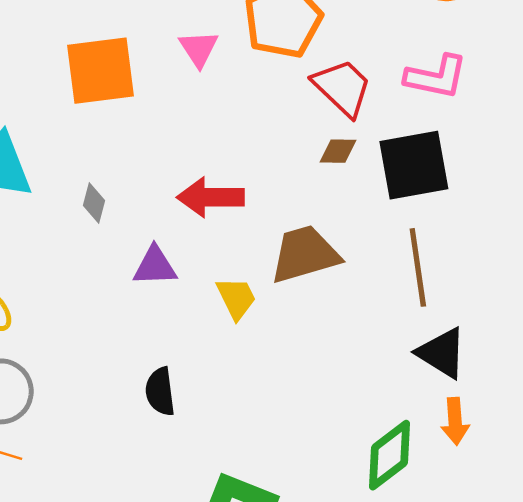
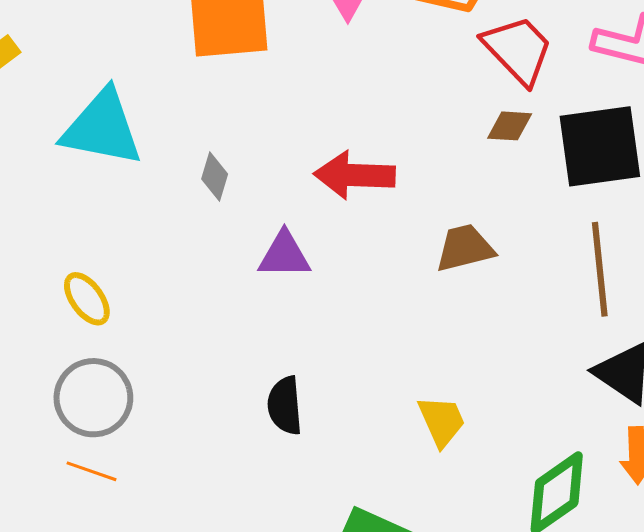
brown trapezoid: (305, 254) -> (465, 248), size x0.7
yellow trapezoid: (236, 298) -> (442, 421), moved

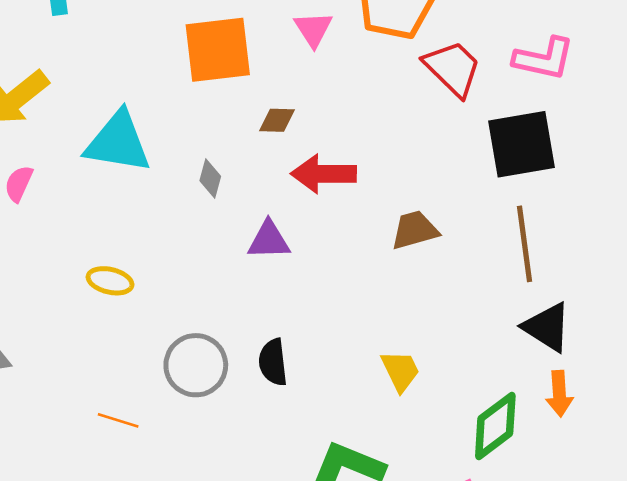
brown diamond: (510, 126) -> (277, 120), moved
yellow ellipse: (87, 299) -> (110, 281), turned -39
gray circle: (93, 398) -> (196, 365), moved

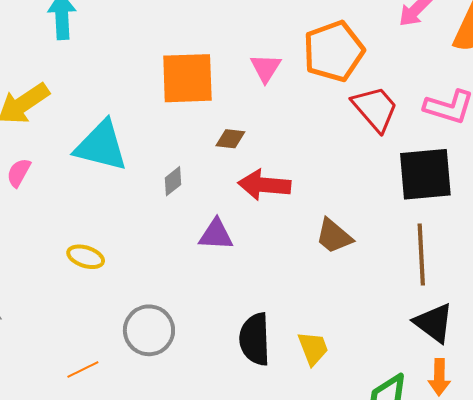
gray diamond: (210, 179) -> (173, 181), turned 32
brown trapezoid: (415, 230) -> (334, 236), turned -129
black semicircle: (273, 362) -> (255, 339), moved, size x1.4
orange line: (118, 420) -> (83, 370), turned -48

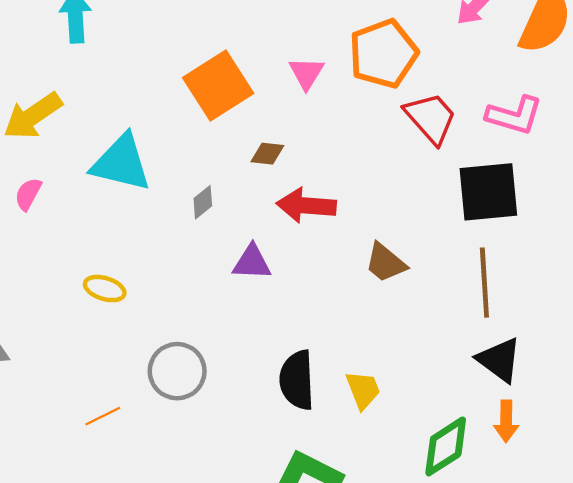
orange square: (187, 78) -> (218, 85), turned -30

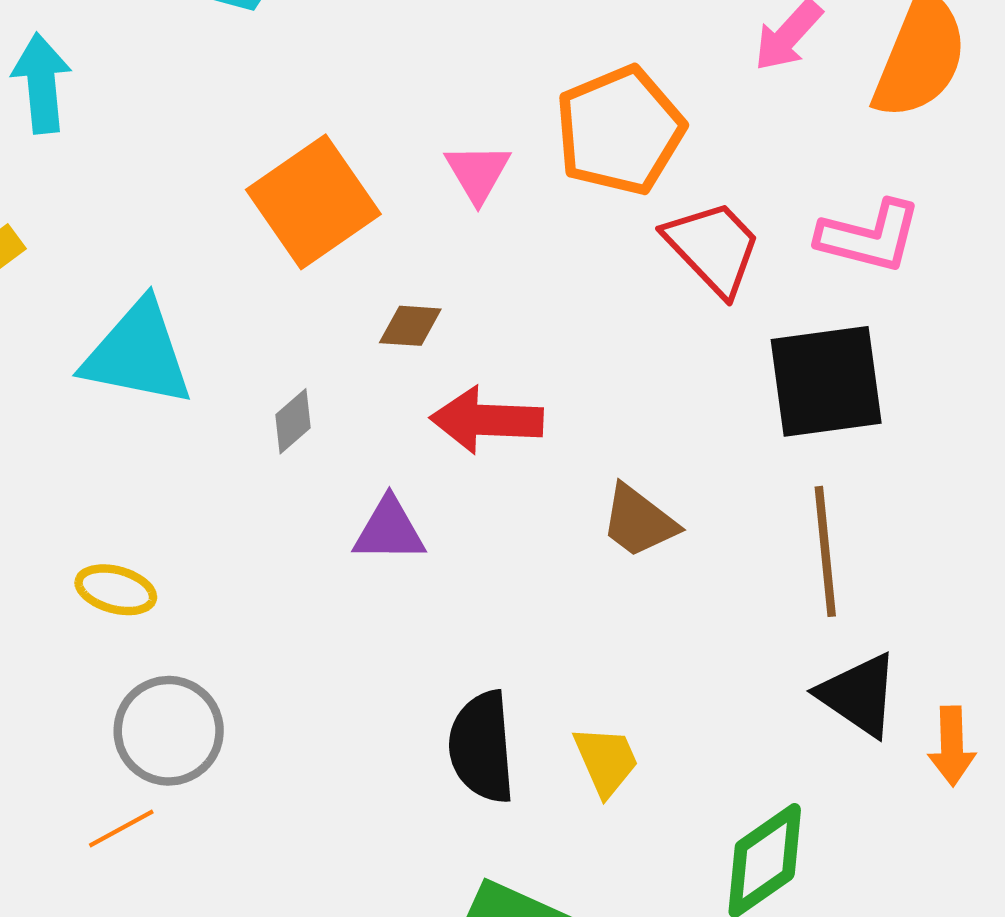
gray circle: (177, 371) -> (169, 731), moved
orange arrow: (506, 421) -> (952, 746), moved

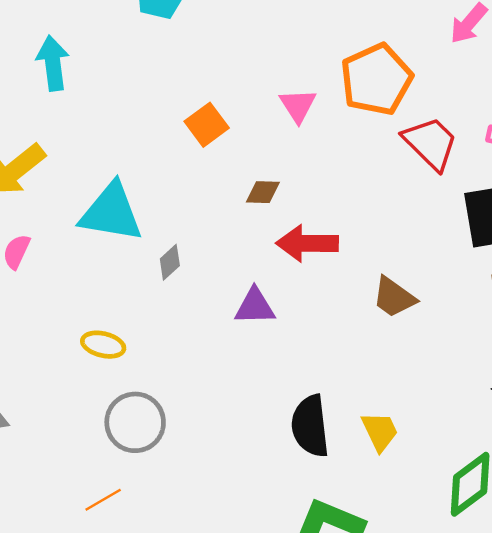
orange square: (313, 202) -> (207, 125), size x0.6
gray diamond: (293, 421) -> (170, 262), moved
orange line: (121, 828) -> (103, 500), moved

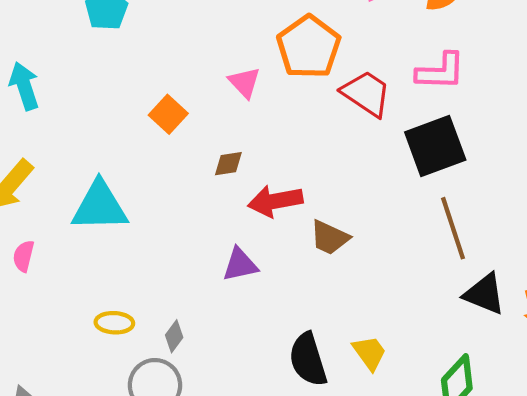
gray diamond: (170, 262) -> (174, 336), moved
brown trapezoid: (394, 297) -> (330, 237), moved

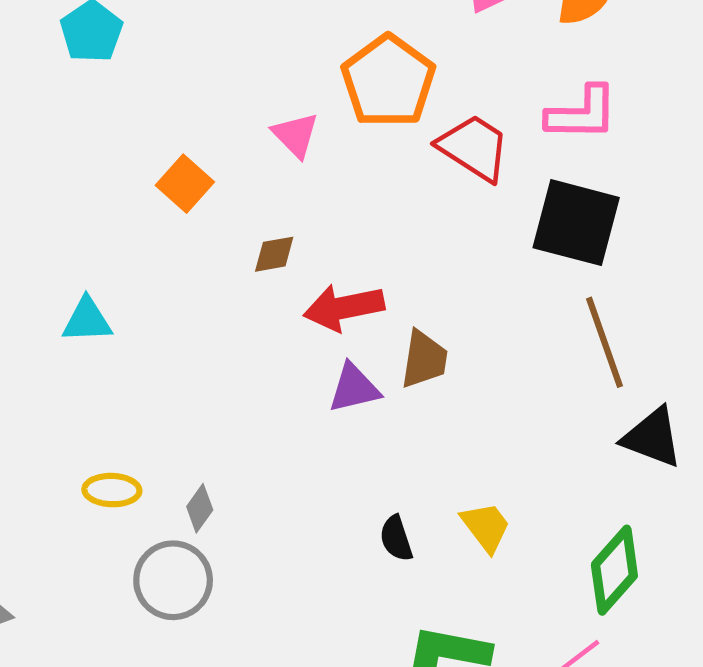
black square: (435, 146) -> (576, 223), turned 36
cyan triangle: (100, 206) -> (87, 320), size x0.6
brown trapezoid: (330, 237) -> (424, 359), turned -105
purple triangle: (240, 265) -> (354, 388), moved
black semicircle: (308, 360) -> (396, 538), size x0.6

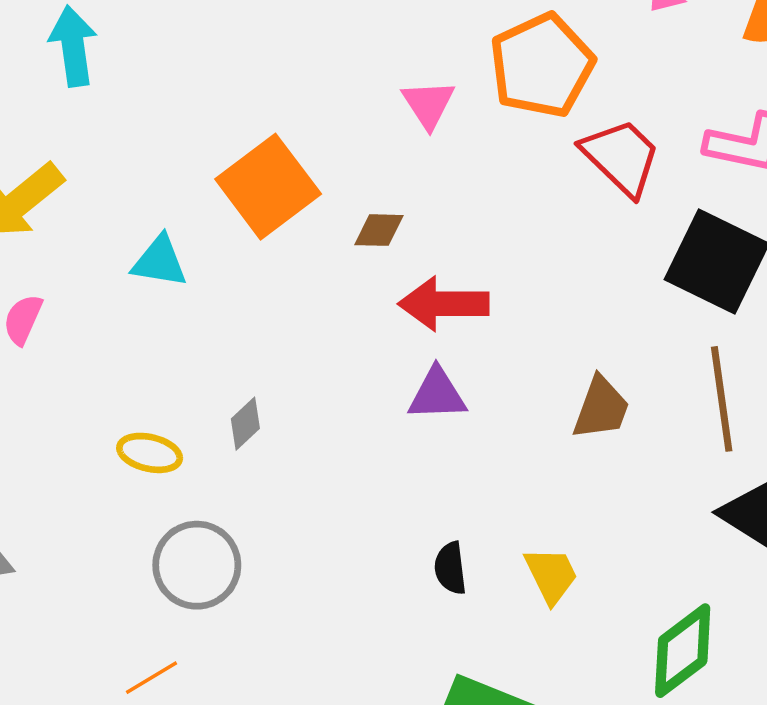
orange square: (185, 184) -> (268, 187), moved, size x1.6
brown trapezoid: (424, 359) -> (601, 408), moved
gray diamond: (200, 508) -> (245, 424), moved

